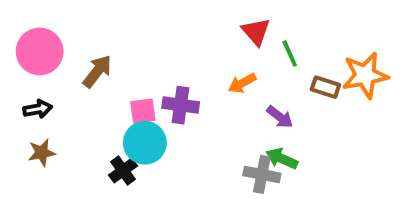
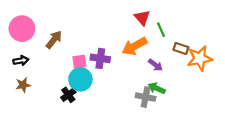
orange star: (365, 75) -> (200, 58), moved
orange arrow: (242, 83) -> (135, 46), size x1.6

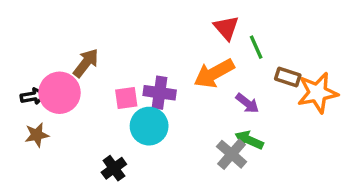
pink circle: (22, 29) -> (60, 93), moved
cyan circle: (80, 79) -> (149, 126), moved
black cross: (68, 95) -> (114, 168), moved
gray cross: (146, 97) -> (232, 154), turned 30

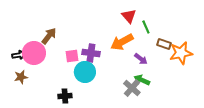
black cross: (114, 168) -> (65, 96), turned 32

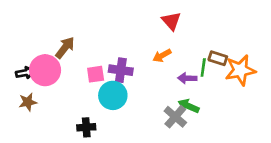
green line: (146, 27) -> (203, 68), moved, turned 32
orange arrow: (122, 42) -> (162, 56), size x0.6
purple arrow: (141, 59) -> (187, 78), turned 144

